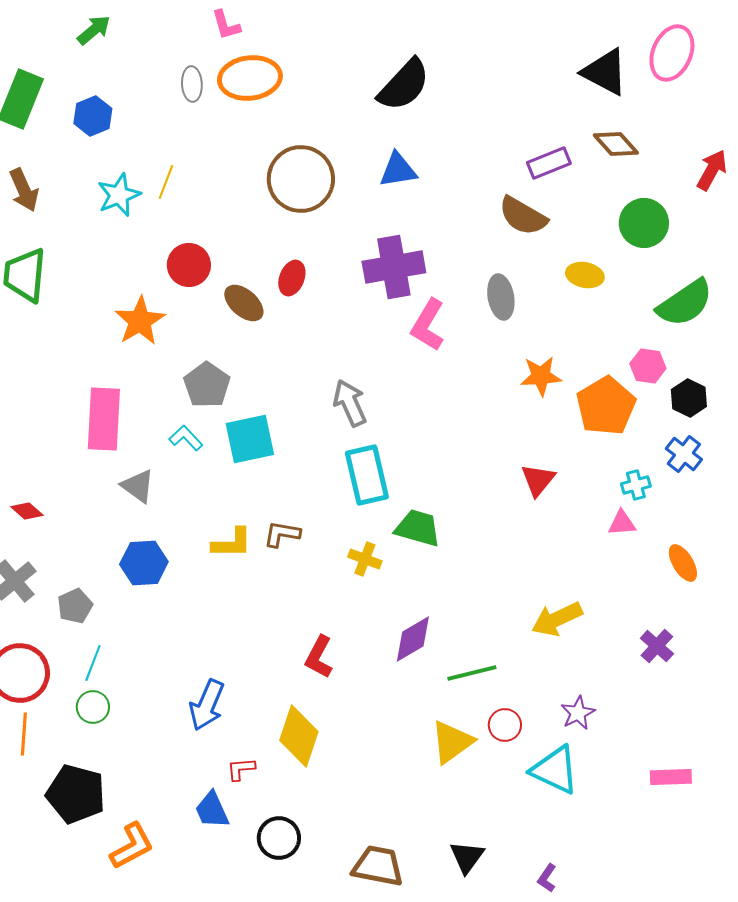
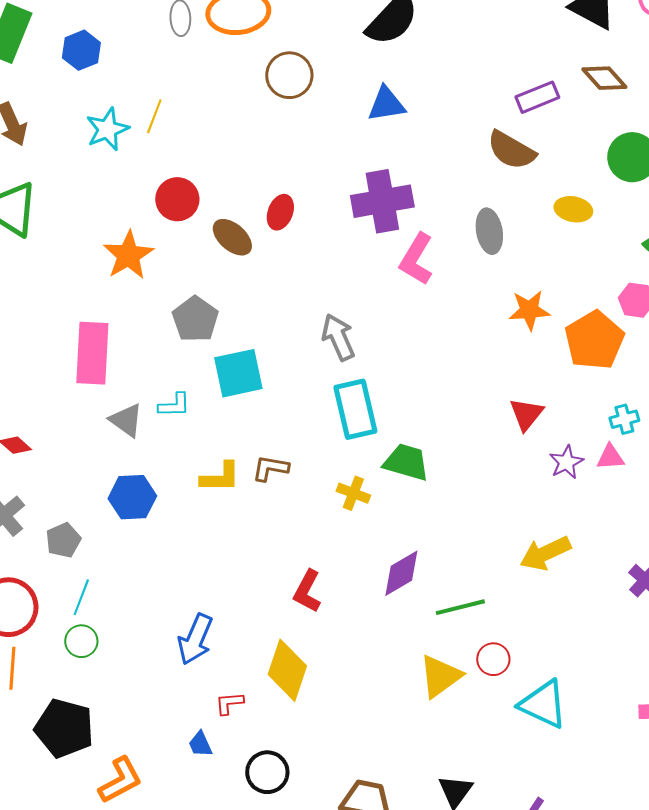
brown circle: (301, 179) -> (289, 75), moved, size x0.7
cyan L-shape: (186, 438) -> (174, 405), moved, turned 132
purple star: (578, 713) -> (566, 462), moved
blue trapezoid: (212, 810) -> (200, 744), size x0.7

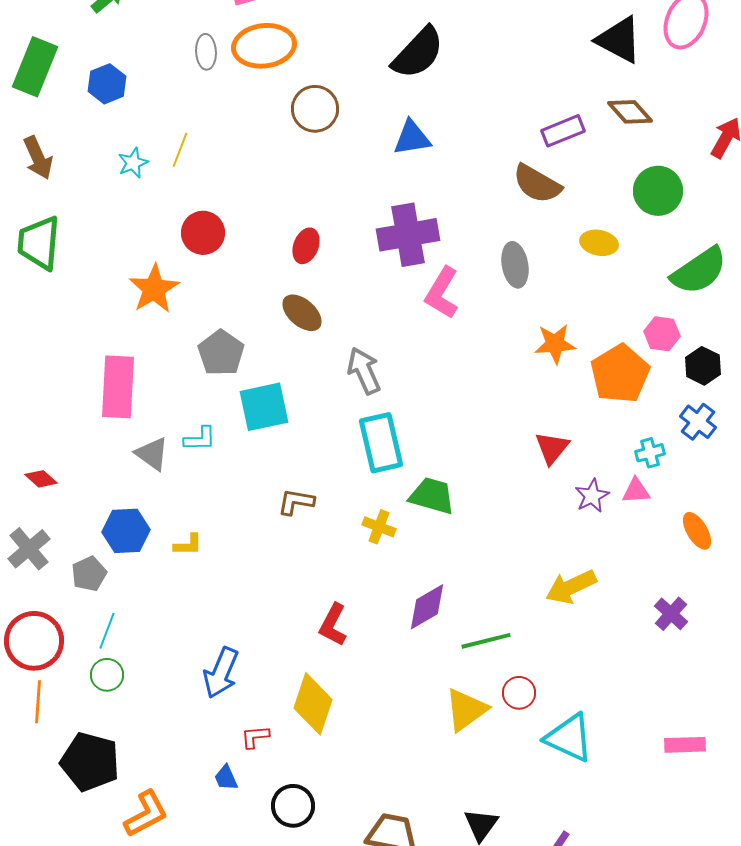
cyan star: (107, 129) -> (133, 163), size x0.7
brown ellipse: (232, 237) -> (302, 313), moved
yellow L-shape: (220, 477) -> (188, 545), moved, size x0.7
blue hexagon: (132, 497) -> (126, 531), moved

